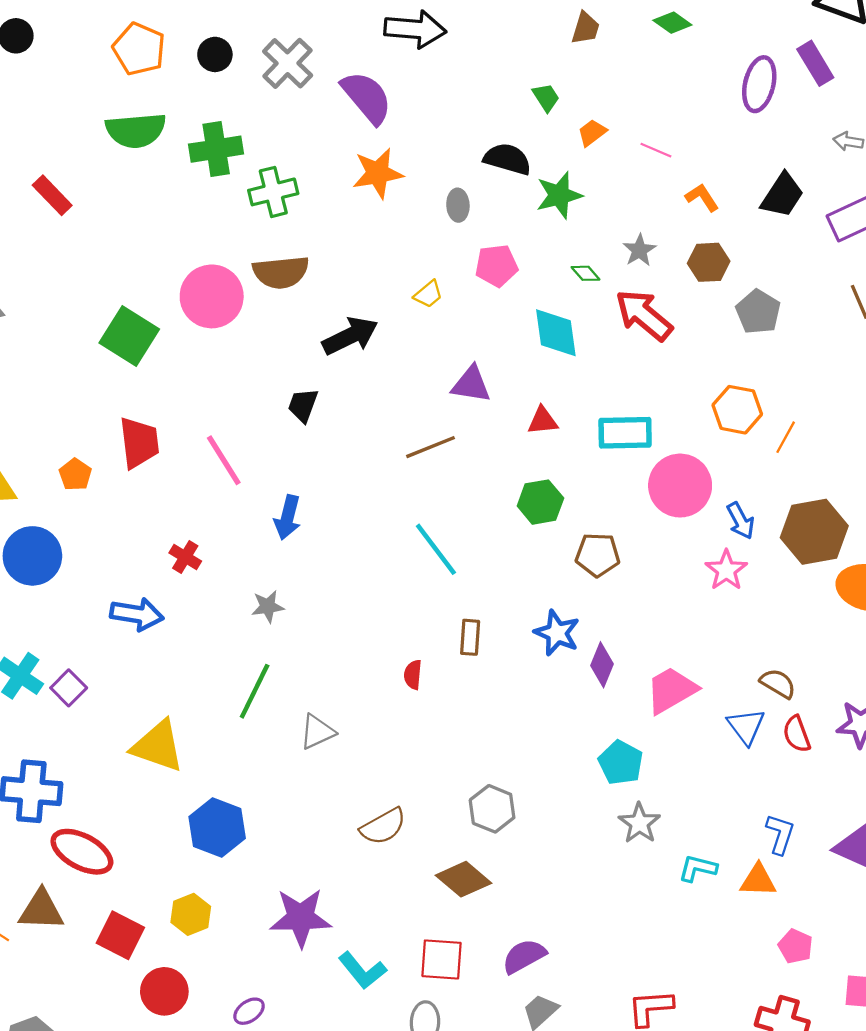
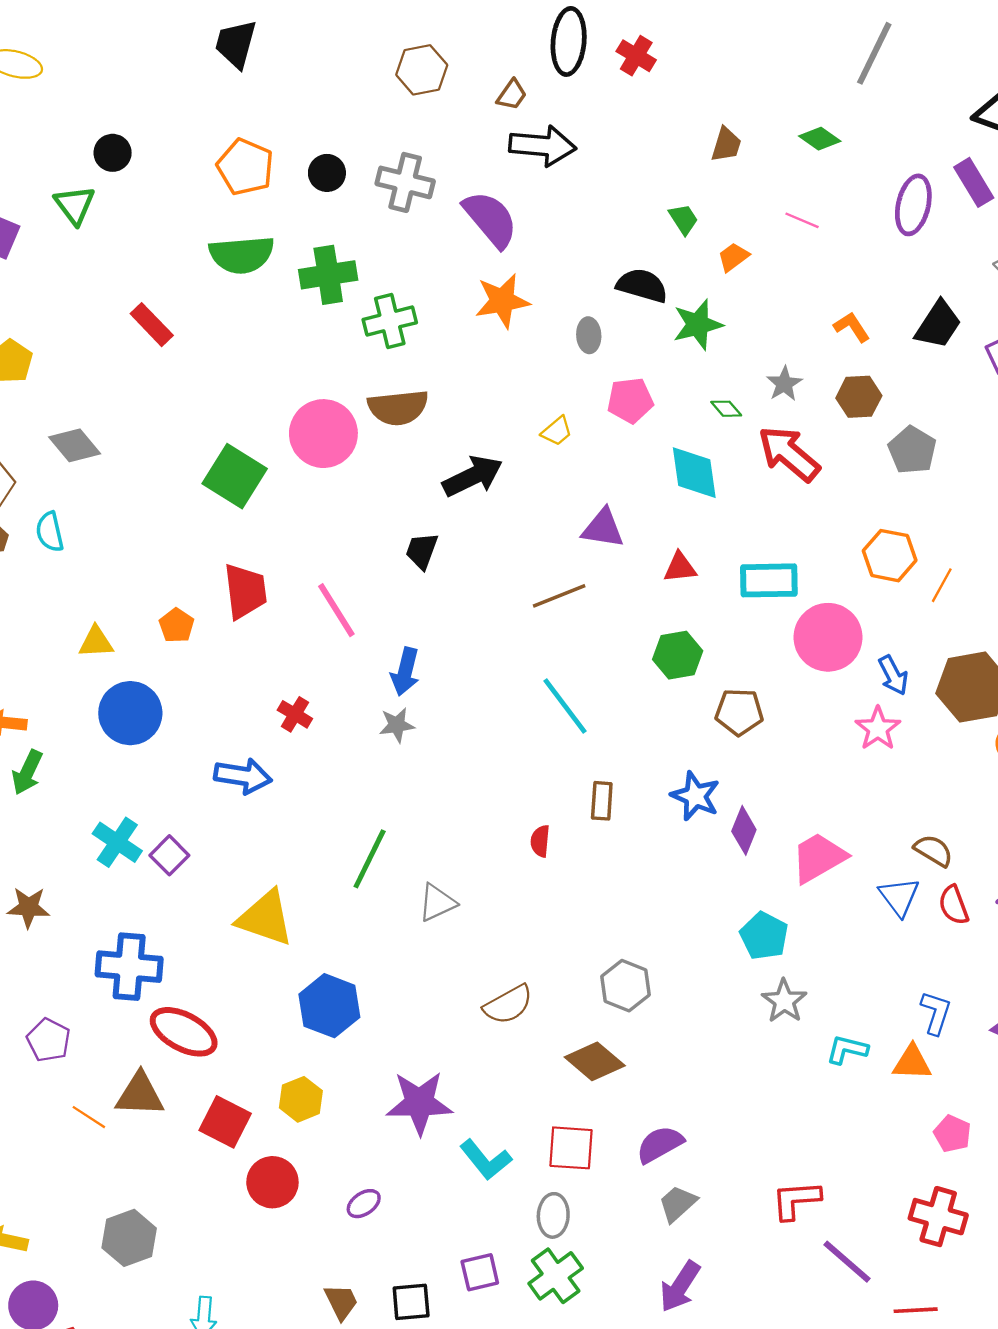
gray cross: (288, 63) -> (405, 182), turned -30
pink line: (656, 150) -> (802, 220), moved
gray star: (268, 606) -> (397, 725), moved

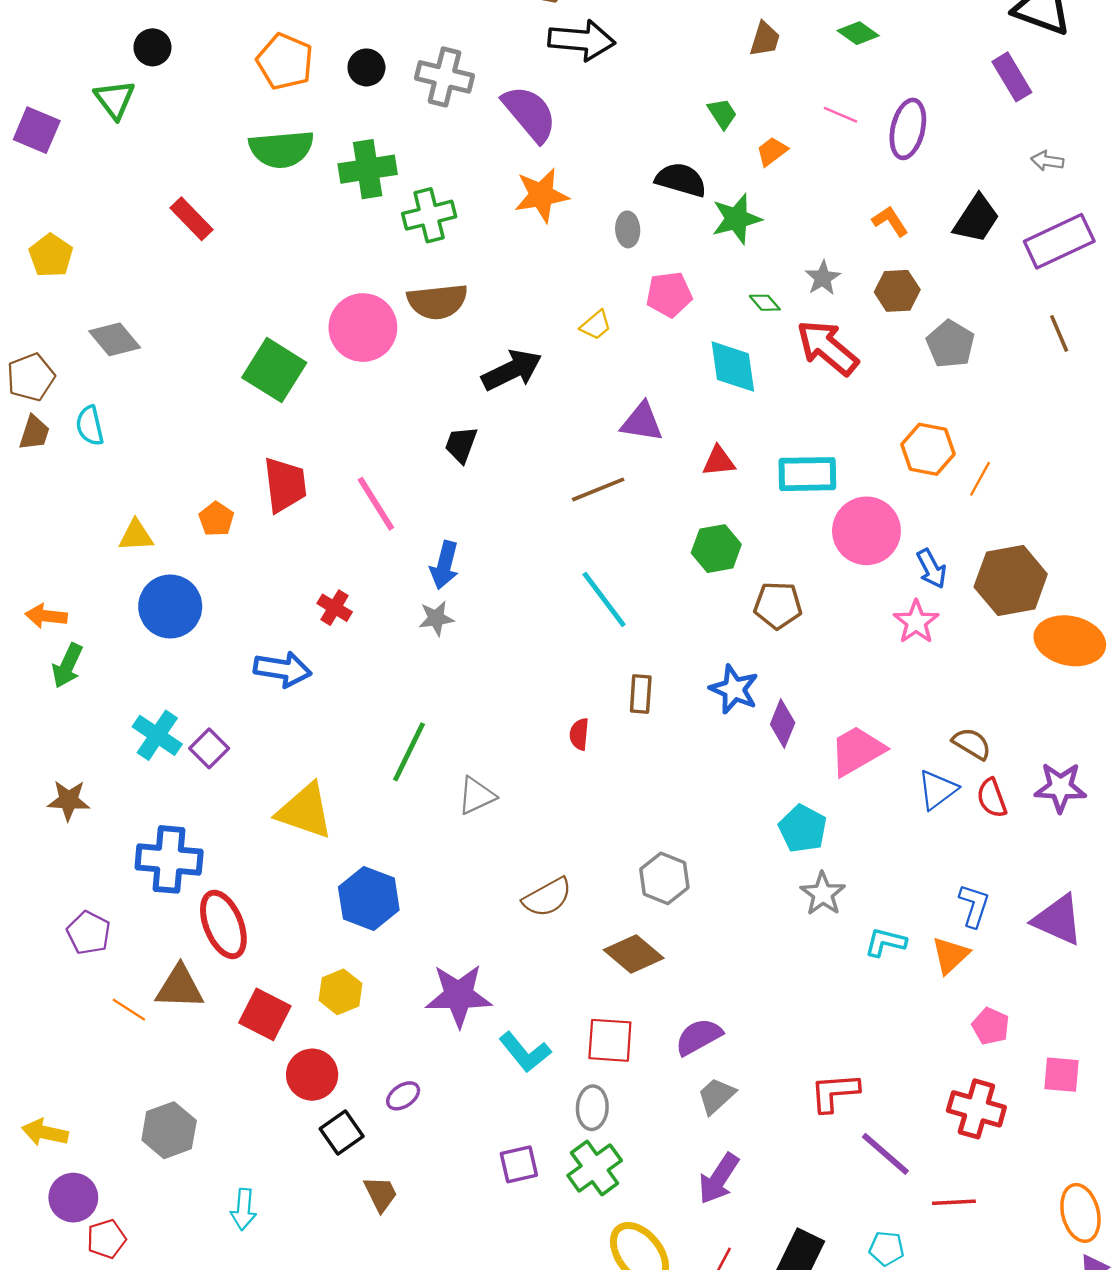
purple ellipse: (913, 205) -> (908, 129), moved
blue triangle: (899, 897) -> (937, 790), turned 30
red ellipse: (184, 1032) -> (223, 924), turned 40
orange triangle: (912, 1063) -> (950, 955), turned -45
black square: (411, 1302) -> (342, 1133), moved, turned -30

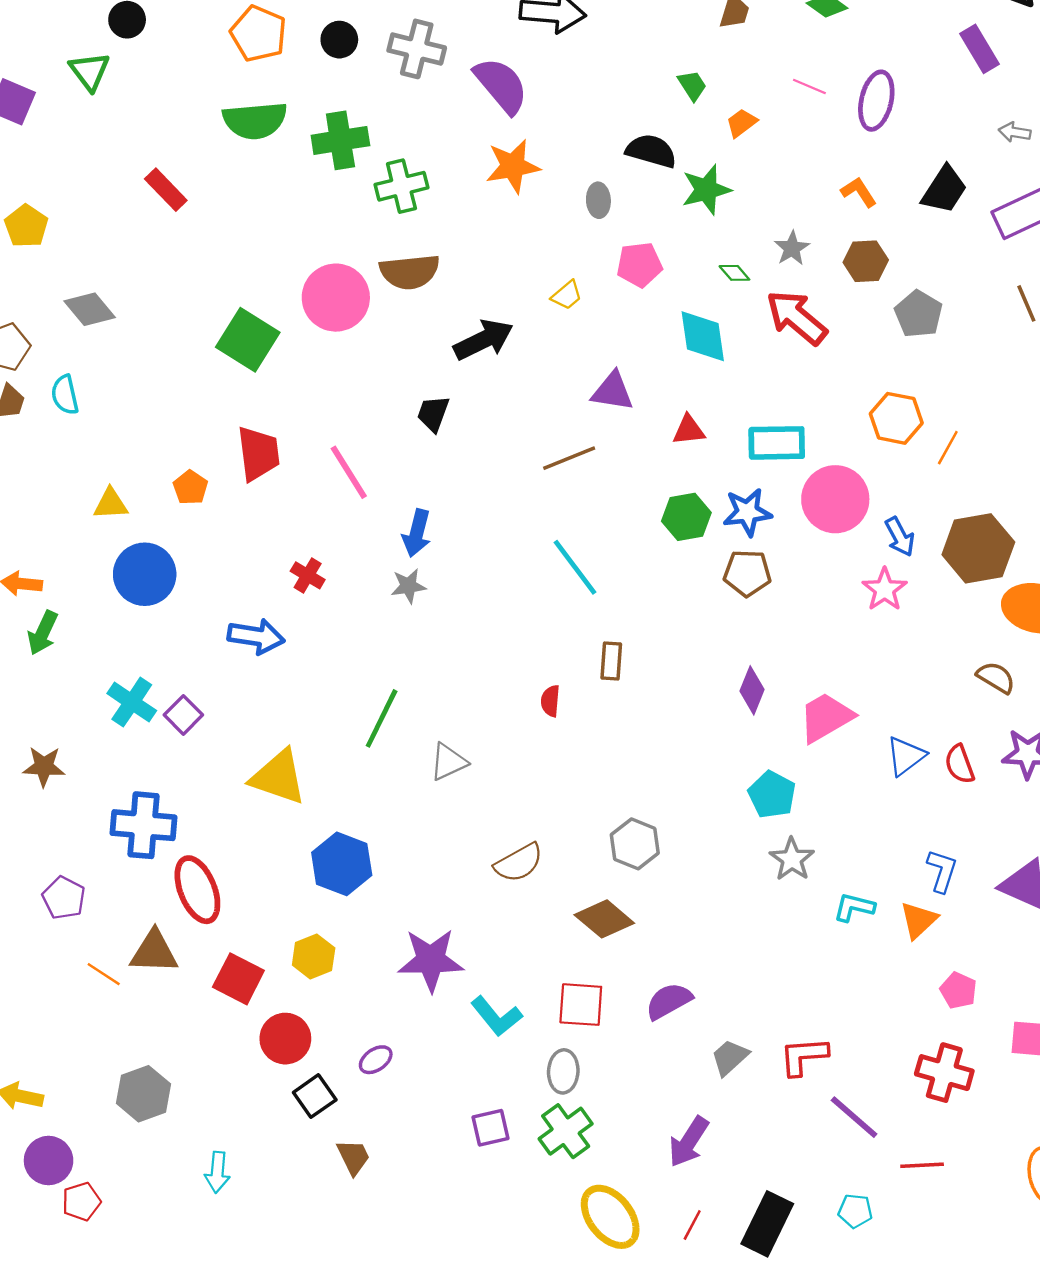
blue star: (734, 689) -> (747, 512), moved, turned -30
brown semicircle: (972, 744) -> (996, 677), moved
gray trapezoid: (716, 1096) -> (730, 1057), moved

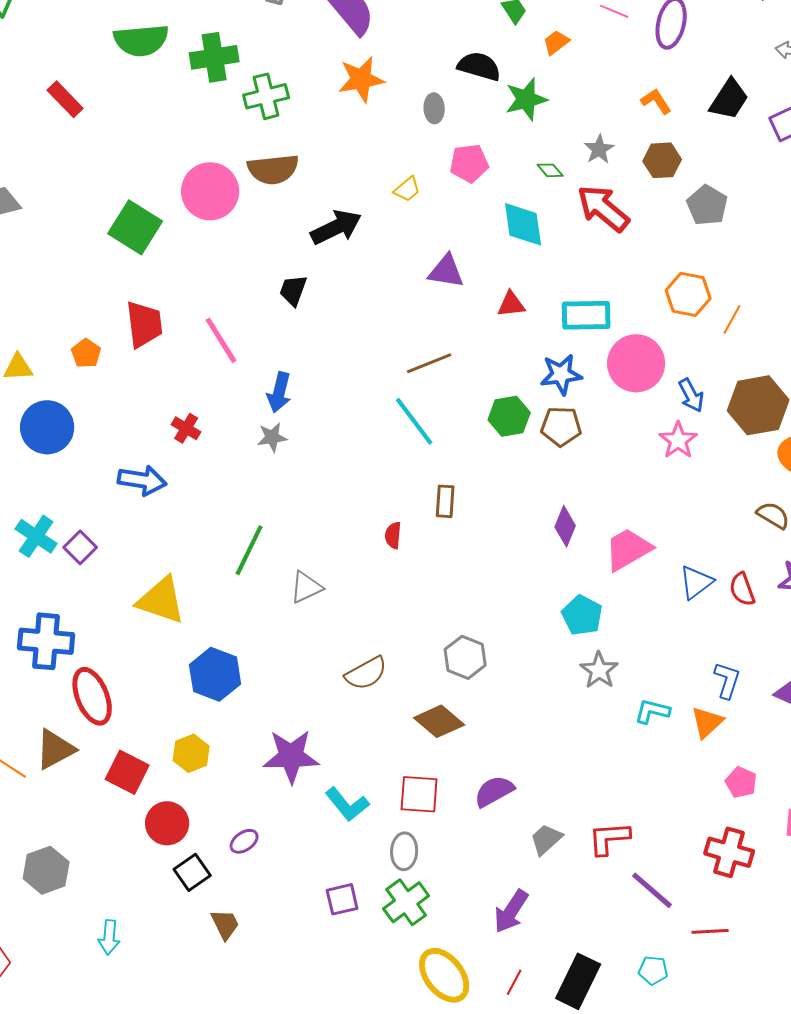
brown line: (569, 458) -> (429, 363), moved
green hexagon: (686, 517) -> (509, 416), moved
brown triangle: (154, 952) -> (55, 749), turned -30

